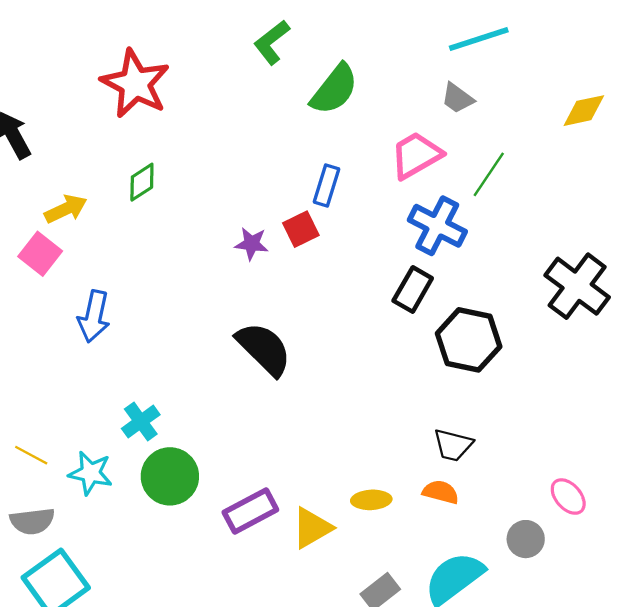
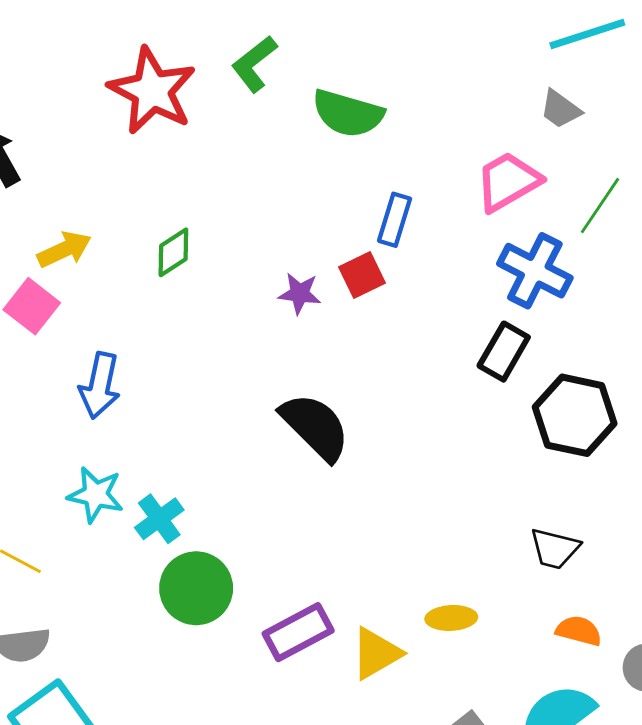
green L-shape: (272, 42) -> (254, 64), moved
green semicircle: (334, 89) -> (348, 113), moved, turned 68
green diamond: (142, 182) -> (173, 252), moved
cyan star: (90, 473) -> (95, 495), moved
orange semicircle: (441, 492) -> (579, 631), moved

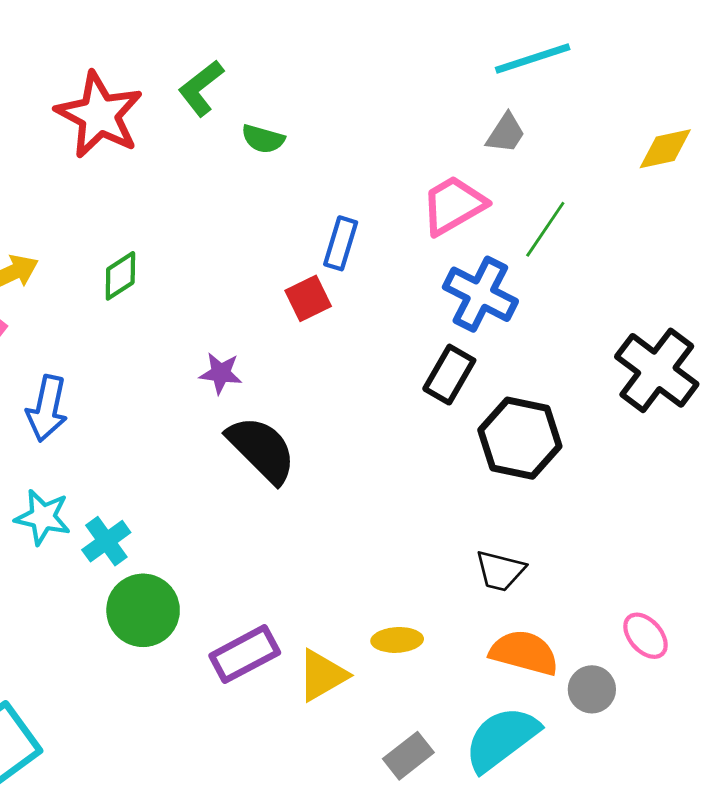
gray trapezoid: (560, 109) -> (506, 133), turned -93
green semicircle: (348, 113) -> (263, 139), moved, size x0.6
purple star: (300, 293) -> (221, 373), moved
orange semicircle: (579, 631) -> (524, 653), size x1.5

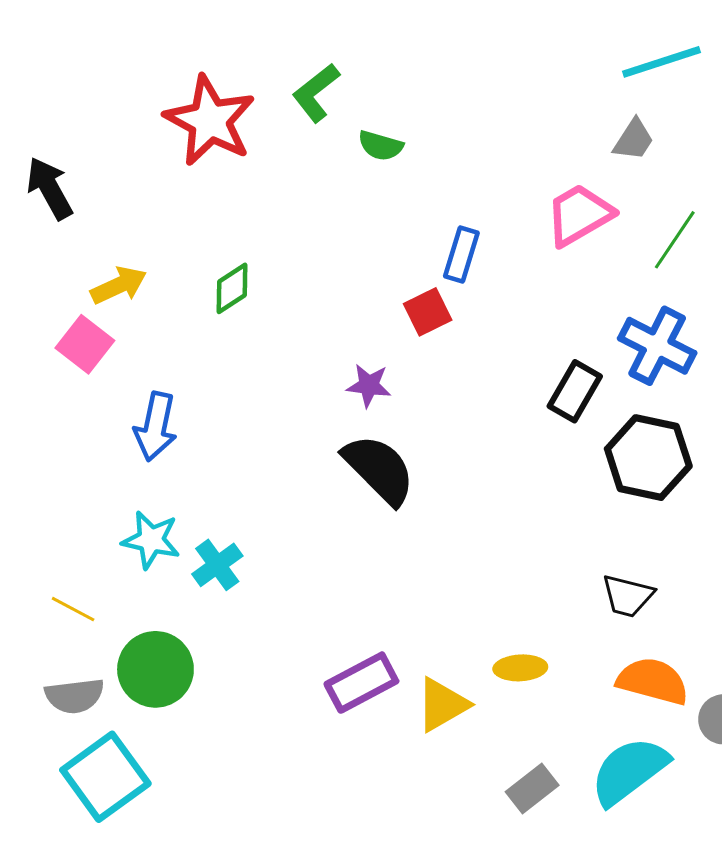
blue cross: (480, 294) -> (657, 346), moved
purple star: (221, 373) -> (369, 385), moved
green circle: (143, 610) -> (155, 669), moved

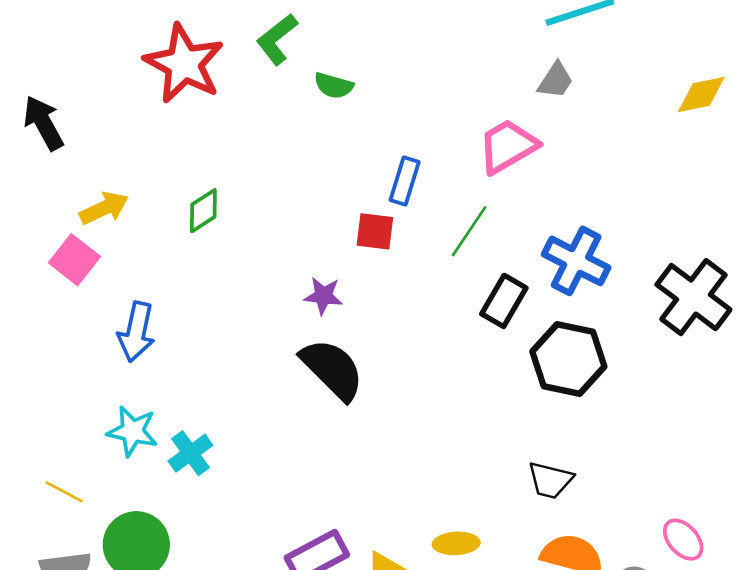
green line: (675, 240) -> (469, 231), moved
red square: (428, 312) -> (375, 231), turned 33

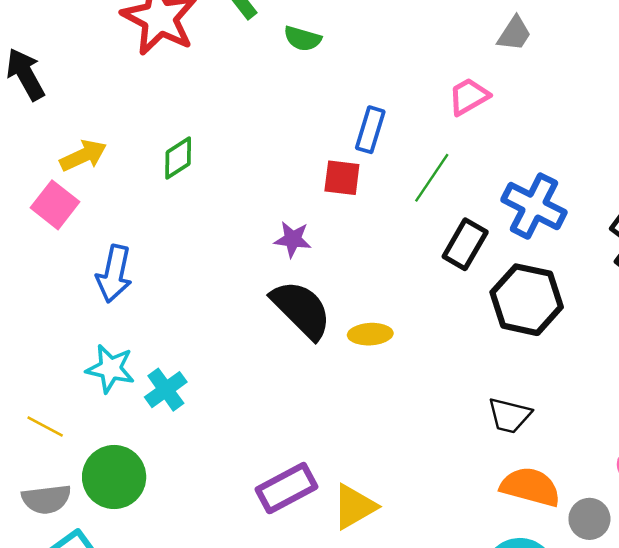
pink trapezoid: (508, 146) -> (469, 96), size x0.7
yellow ellipse: (456, 543) -> (370, 334), moved

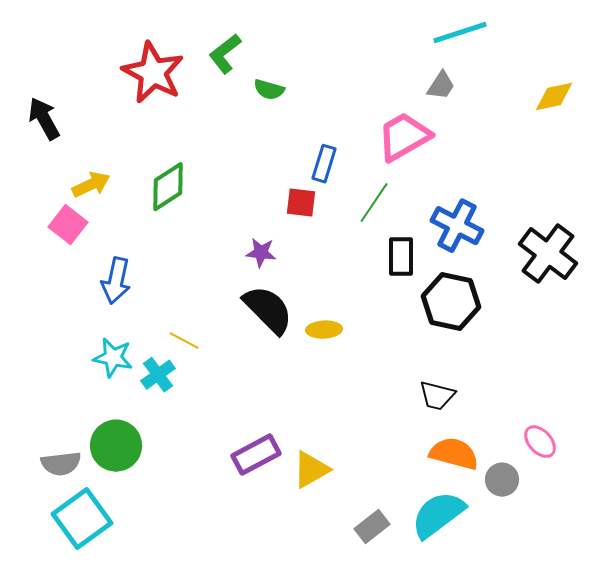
pink trapezoid: (469, 96) -> (404, 137), size x1.6
green diamond: (178, 158) -> (168, 187), size x1.4
black rectangle: (465, 244) -> (401, 257), turned -30
yellow line: (45, 427) -> (184, 341), moved

